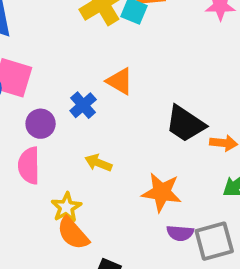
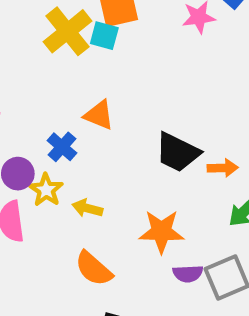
yellow star: (66, 207) -> (46, 190), moved
orange semicircle: (73, 233) -> (94, 269), moved

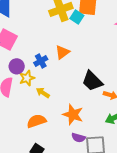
orange triangle: (99, 115) -> (62, 52), turned 42
orange semicircle: (94, 269) -> (36, 121), turned 102

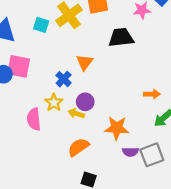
cyan square: (77, 17) -> (41, 25), moved
purple circle: (17, 66) -> (85, 102), moved
black trapezoid: (92, 81) -> (121, 38), moved, turned 145

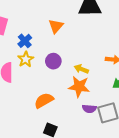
blue cross: (64, 79) -> (25, 41), moved
yellow arrow: (76, 114) -> (81, 69), moved

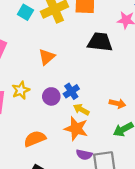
orange triangle: (56, 26) -> (47, 57), moved
blue cross: (25, 41) -> (71, 91), moved

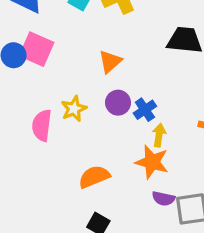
purple circle: (51, 96) -> (118, 103), moved
yellow arrow: (81, 109) -> (159, 135), turned 70

